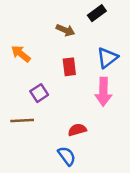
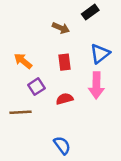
orange arrow: (21, 54) -> (23, 61), moved
red semicircle: (77, 130) -> (65, 99), moved

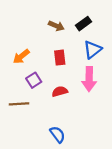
black rectangle: (90, 12) -> (83, 24), moved
orange arrow: (23, 61) -> (21, 56), turned -78

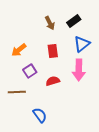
brown arrow: (56, 26) -> (50, 23), turned 40
blue semicircle: (57, 134) -> (40, 115), moved

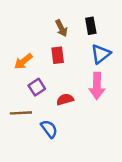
black rectangle: (74, 21) -> (91, 26), turned -64
red rectangle: (53, 51) -> (58, 55), moved
blue semicircle: (40, 115) -> (49, 129), moved

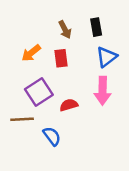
orange arrow: (23, 61) -> (31, 53), moved
purple square: (37, 87) -> (39, 92), size x1.5

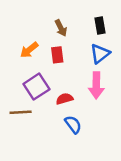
black rectangle: (96, 27) -> (100, 26), moved
blue semicircle: (52, 136) -> (73, 124), moved

